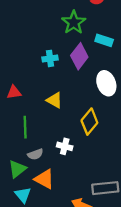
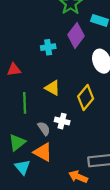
cyan cross: (50, 58) -> (48, 47), moved
yellow triangle: (55, 100) -> (52, 88), moved
gray semicircle: (35, 154) -> (44, 129), moved, turned -104

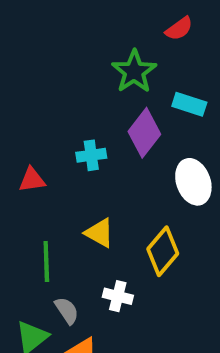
red triangle: (14, 70) -> (32, 180), moved
gray semicircle: (44, 129) -> (67, 311), moved

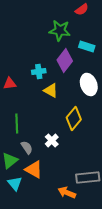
green star: (134, 72) -> (60, 31), turned -30
yellow triangle: (99, 233) -> (51, 91), moved
white cross: (118, 296) -> (52, 141), turned 32

